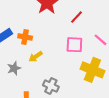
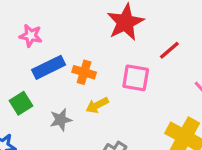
pink square: (74, 45) -> (136, 78), moved

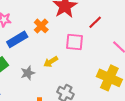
orange cross: (84, 72) -> (41, 26), moved, turned 32

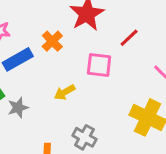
gray star: (28, 73) -> (18, 108), moved

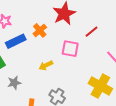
gray star: (18, 108) -> (14, 83), moved

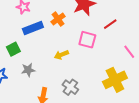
yellow cross: (100, 86) -> (115, 80), turned 30

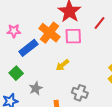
orange cross: (58, 19) -> (49, 33), size x1.5
pink square: (87, 40) -> (73, 36), moved

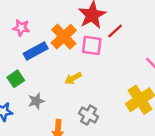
red line: (100, 23) -> (115, 31), moved

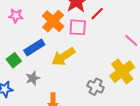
blue rectangle: (36, 51) -> (34, 47), moved
yellow arrow: (73, 78) -> (63, 57), size x1.6
gray cross: (89, 115) -> (96, 87), moved

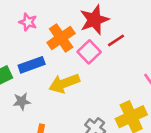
pink star: (16, 16) -> (28, 22), moved
pink square: (78, 27) -> (89, 52), turned 30

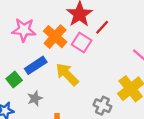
pink star: (28, 22) -> (24, 30), size x1.5
yellow arrow: (64, 83) -> (67, 74), turned 80

